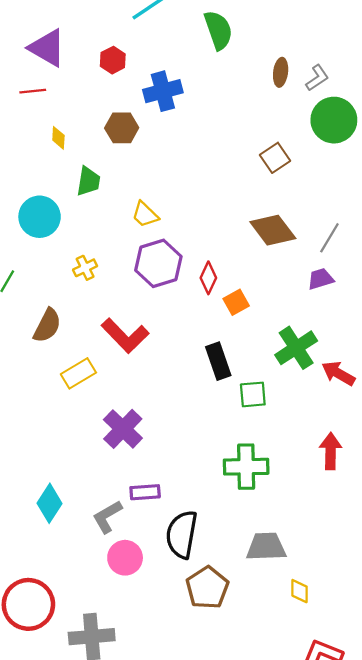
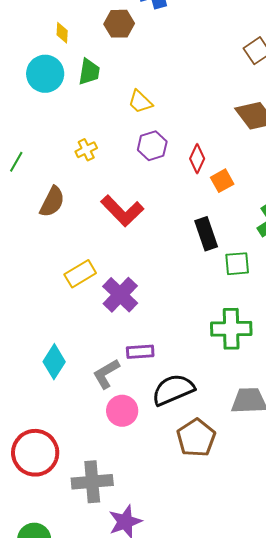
cyan circle: (40, 217) -> (45, 74), moved
purple hexagon: (158, 263) -> (152, 146), size x0.7
yellow rectangle: (78, 373) -> (80, 274), moved
black semicircle: (182, 534) -> (173, 390), turned 57

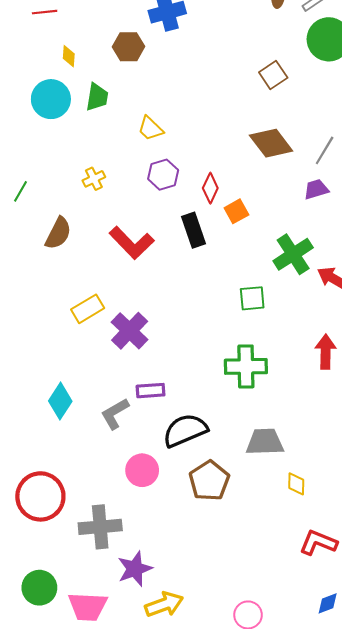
black rectangle: (206, 234) -> (193, 230), moved
pink circle: (122, 411) -> (142, 470), moved

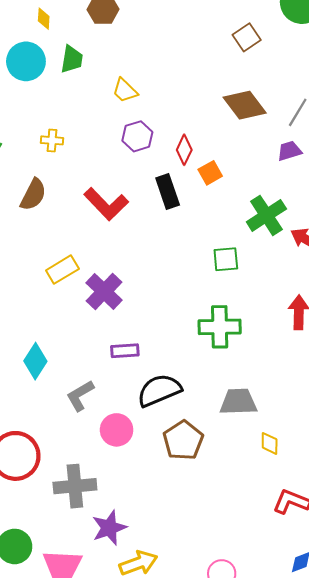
yellow cross: (94, 179) -> (52, 140), moved, turned 30
gray L-shape: (115, 414) -> (80, 396), moved

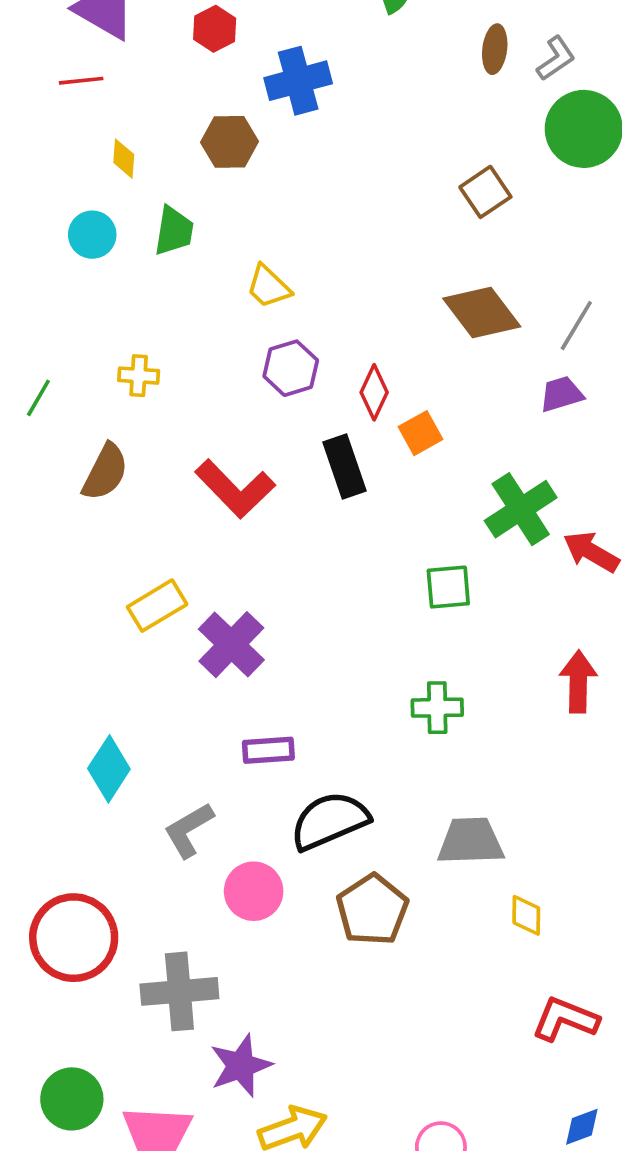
cyan circle: (26, 61) -> (92, 235), size x0.7
green cross: (220, 327) -> (437, 708), size x0.7

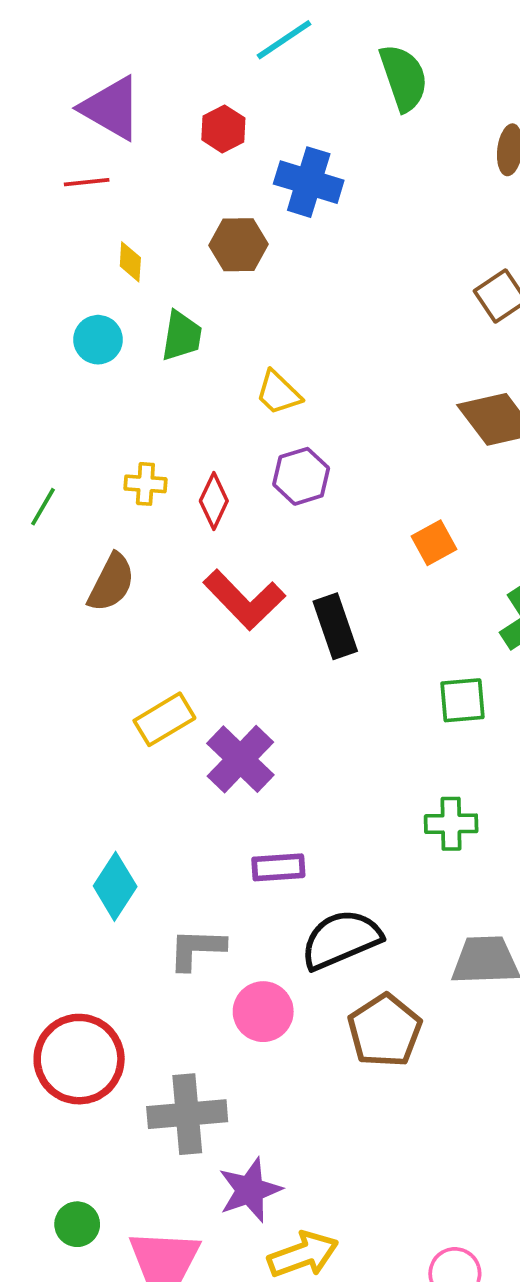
blue cross: (298, 81) -> (309, 182), turned 32
red diamond: (374, 392) -> (214, 501), moved
black rectangle: (344, 466) -> (335, 626), moved
gray L-shape: (189, 830) -> (197, 949), turned 32
green circle: (72, 1099) -> (77, 1224), size x0.7

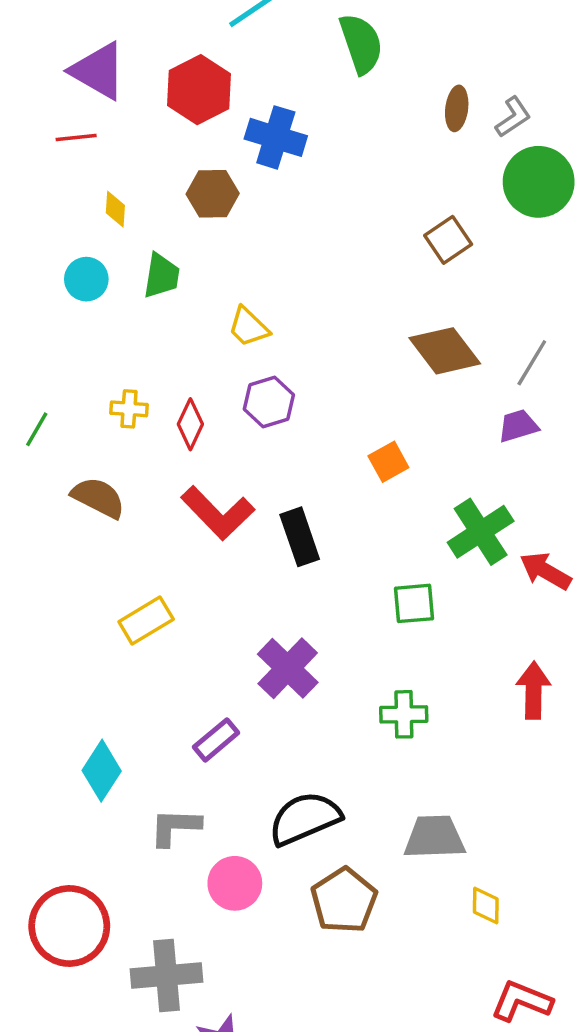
red hexagon: (223, 129) -> (199, 90), size x1.6
brown semicircle: (111, 583) -> (98, 498), turned -90
purple cross: (240, 759) -> (288, 668), moved
purple rectangle: (278, 867) -> (216, 740), moved, turned -36

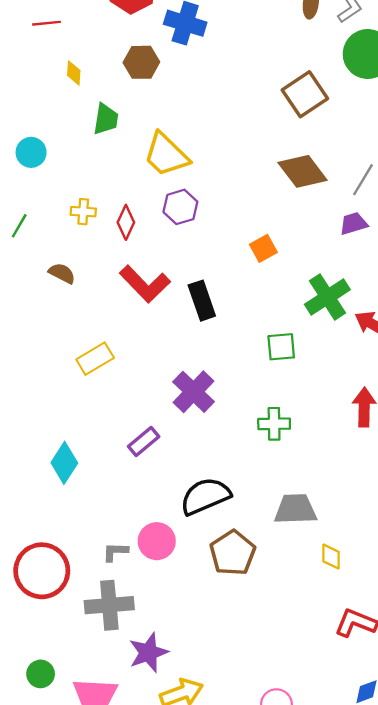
brown square: (448, 240) -> (305, 94), size x1.4
cyan circle: (86, 279) -> (31, 152), moved
yellow trapezoid: (248, 327) -> (166, 155), size x1.6
brown semicircle: (98, 498) -> (62, 273), size x0.7
gray L-shape: (175, 827) -> (115, 552), moved, size x0.7

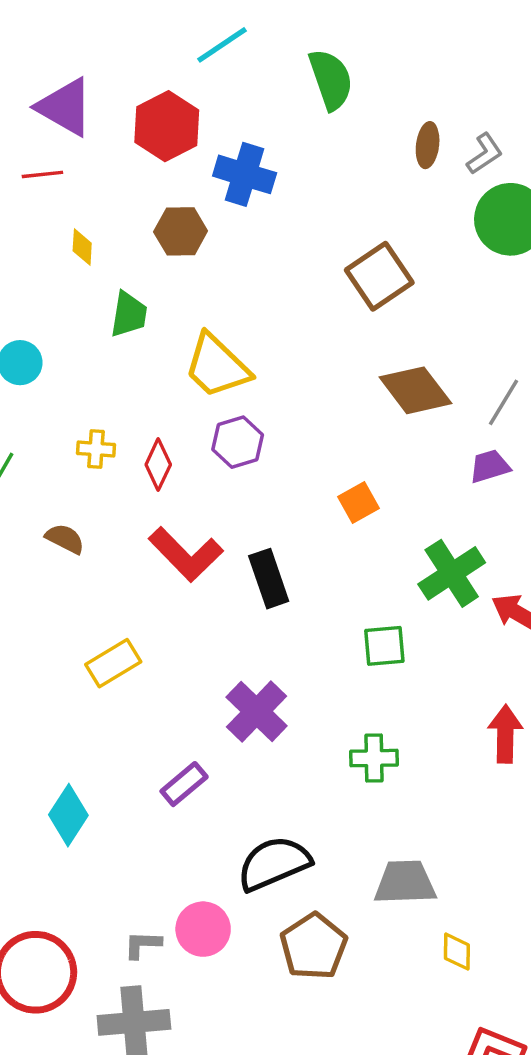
brown square: (305, 94) -> (379, 276), moved

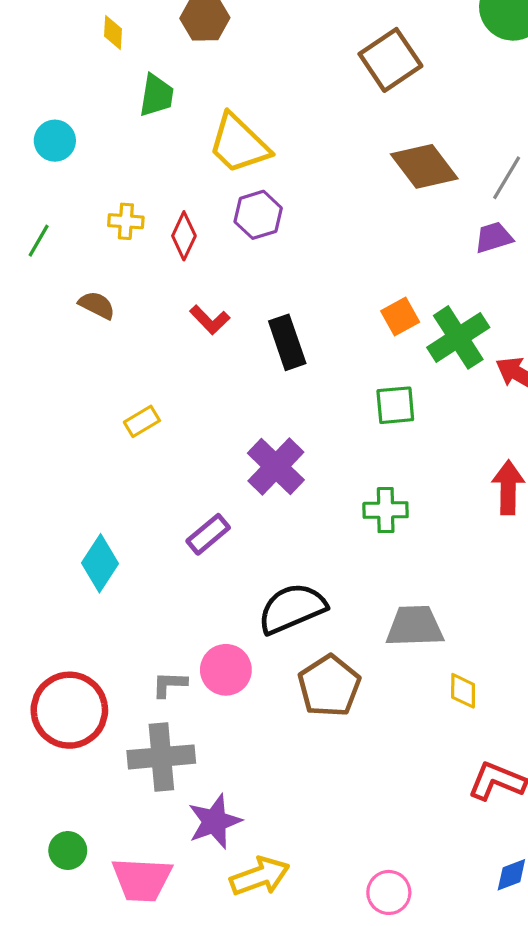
orange square: (358, 503) -> (400, 316), moved
red L-shape: (186, 554) -> (210, 320), size x0.6
yellow rectangle: (113, 663) -> (142, 421), size x0.7

